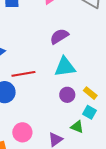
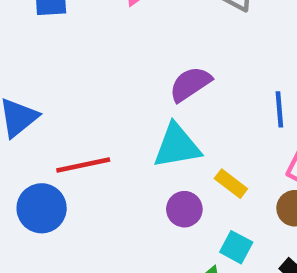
purple semicircle: (59, 36) -> (190, 84), moved
yellow rectangle: (90, 93) -> (231, 184), moved

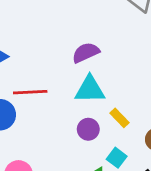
purple semicircle: (190, 84) -> (86, 53), moved

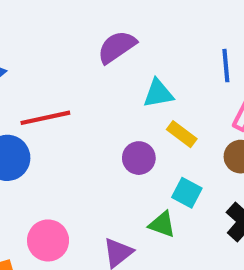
cyan triangle: (90, 89) -> (158, 93), moved, size x0.7

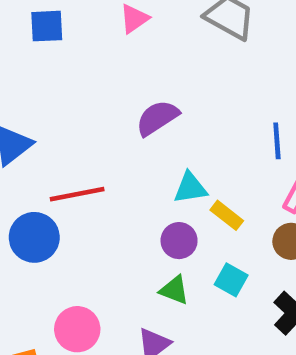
cyan triangle: (158, 93) -> (190, 188), moved
green triangle: (162, 224) -> (174, 290), moved

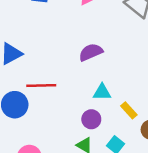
yellow rectangle: (227, 215) -> (129, 110), moved

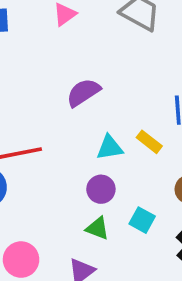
yellow rectangle: (129, 110) -> (149, 142), moved

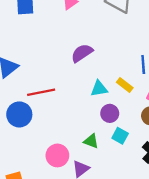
purple circle: (101, 189) -> (110, 113), moved
pink circle: (21, 260) -> (57, 155), moved

